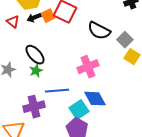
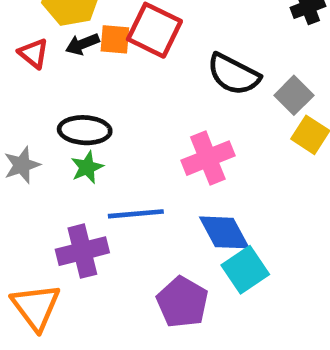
orange square: (48, 16) -> (115, 39), turned 32
black ellipse: (35, 55) -> (85, 130), turned -45
cyan square: (79, 110) -> (245, 270), moved

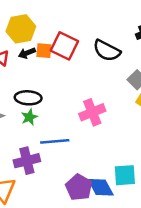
black semicircle: (234, 74) -> (107, 51), moved
blue diamond: (224, 232) -> (101, 187), moved
cyan square: (245, 270) -> (125, 175), moved, turned 30

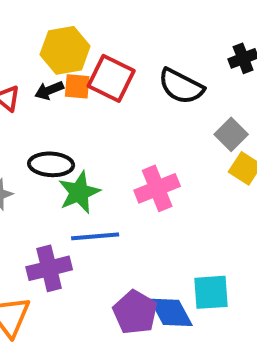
yellow hexagon: (21, 29) -> (65, 50), moved
green star: (29, 117) -> (79, 192), moved, size x1.5

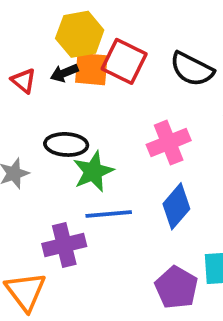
orange square: (77, 86) -> (91, 69), size x1.4
pink cross: (157, 188) -> (169, 143), moved
purple pentagon: (135, 312) -> (176, 288), moved
blue diamond: (171, 312) -> (176, 206), moved, turned 69

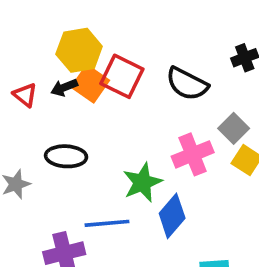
orange square: (91, 69) -> (90, 84), turned 30
pink cross: (169, 143) -> (193, 154), moved
green star: (93, 172) -> (142, 182), moved

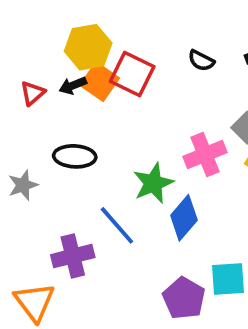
black semicircle: (187, 84) -> (201, 61), moved, size x0.6
red triangle: (25, 95) -> (33, 93), turned 40
blue line: (107, 223) -> (117, 225), turned 54

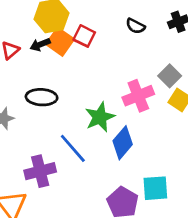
red square: (132, 74) -> (84, 36), size x0.7

